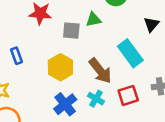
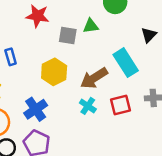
brown arrow: (100, 71) -> (94, 78), turned 92
blue cross: (65, 104) -> (36, 109), moved

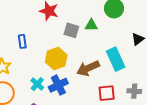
cyan cross: (88, 106) -> (37, 84), moved
blue cross: (36, 109) -> (58, 85), moved

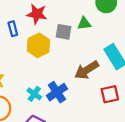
blue rectangle: (22, 41) -> (13, 29), moved
yellow hexagon: (56, 58) -> (38, 45), moved

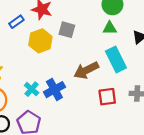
green triangle: (84, 24) -> (110, 28), moved
blue rectangle: (13, 29) -> (16, 22), turned 64

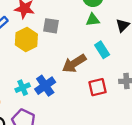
cyan rectangle: (116, 59) -> (102, 50), size x0.7
cyan cross: (32, 89) -> (23, 88), turned 32

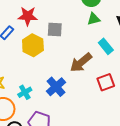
cyan cross: (23, 88) -> (25, 92), moved

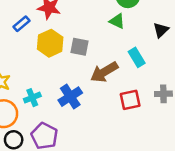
green triangle: (94, 19) -> (117, 21), moved, turned 32
gray square: (55, 29) -> (79, 47), moved

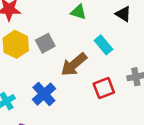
black triangle: (161, 30) -> (123, 14), turned -35
gray square: (79, 47) -> (45, 43), turned -30

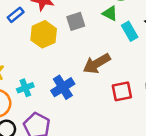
gray square: (45, 43) -> (76, 21), moved
cyan rectangle: (104, 45) -> (130, 31), moved

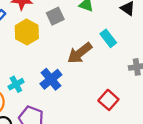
cyan rectangle: (130, 31) -> (108, 38), moved
red square: (122, 91) -> (108, 100), moved, turned -30

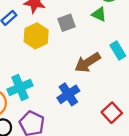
blue cross: (51, 79) -> (68, 94), moved
cyan cross: (16, 84) -> (20, 87), size x1.5

